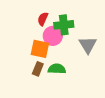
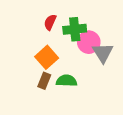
pink circle: (53, 36) -> (89, 42), moved
orange square: (40, 49) -> (47, 57), turned 36

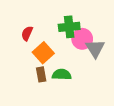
red semicircle: (50, 22) -> (27, 33), moved
brown rectangle: (44, 81) -> (41, 74), turned -32

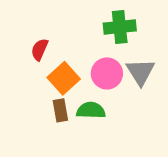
green cross: (69, 27) -> (120, 27), moved
pink circle: (82, 39) -> (107, 73), moved

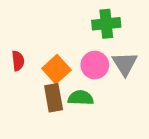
red semicircle: (40, 49) -> (18, 61), moved, turned 150
brown rectangle: (60, 110) -> (54, 98), size x1.4

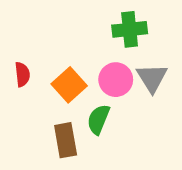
brown rectangle: (54, 98) -> (66, 140), moved
green semicircle: (81, 98) -> (98, 119), turned -70

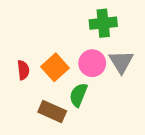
red semicircle: (22, 74) -> (23, 70), moved
brown rectangle: (66, 140) -> (52, 111), turned -56

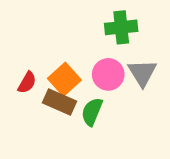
red semicircle: (23, 70) -> (27, 83), turned 36
brown rectangle: (52, 111) -> (60, 102), moved

